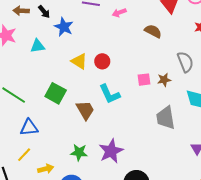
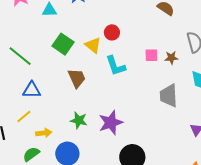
yellow triangle: (79, 61) -> (93, 45), moved
green square: (56, 93) -> (63, 44), moved
brown trapezoid: (85, 110) -> (77, 78), moved

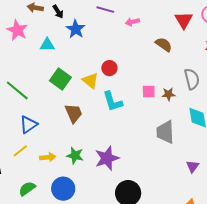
blue triangle: (32, 90) -> (28, 124), turned -36
yellow arrow: (44, 133) -> (48, 157), moved

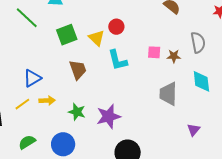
green square: (60, 79) -> (67, 35), turned 30
green line: (17, 90) -> (27, 18), moved
yellow arrow: (48, 157) -> (47, 101), moved

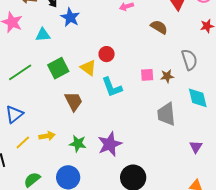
green line: (27, 18) -> (20, 72), moved, turned -70
blue triangle: (32, 78) -> (14, 114), moved

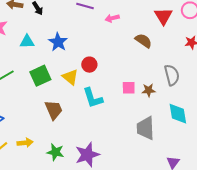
blue star: (70, 17) -> (58, 42), moved

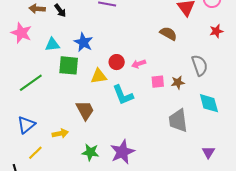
pink arrow: (112, 18) -> (139, 64), moved
green square: (40, 76) -> (69, 65), moved, turned 35
yellow triangle: (70, 77) -> (99, 76), turned -42
yellow arrow: (25, 143) -> (60, 134), moved

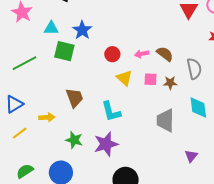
brown semicircle: (168, 34) -> (165, 54), moved
pink arrow: (139, 64) -> (142, 54), moved
yellow triangle: (99, 76) -> (124, 78), moved, turned 42
cyan L-shape: (123, 95) -> (111, 111), moved

